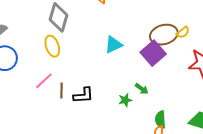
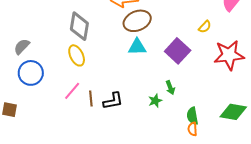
brown ellipse: (164, 35) -> (137, 21), moved
cyan triangle: (113, 45) -> (137, 47), turned 30
green arrow: (142, 89) -> (170, 88), turned 40

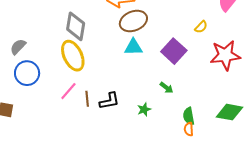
yellow ellipse: (77, 55) -> (73, 56), size x1.4
green arrow: (170, 88) -> (166, 88), turned -32
green star: (155, 101) -> (144, 109), moved

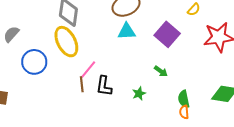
blue circle: (27, 73) -> (34, 62), moved
pink line: (68, 91) -> (88, 70), moved
black L-shape: (109, 101) -> (104, 86), turned 110

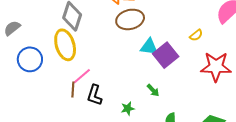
cyan triangle: (127, 31) -> (149, 47), moved

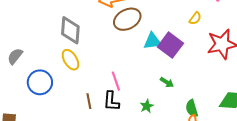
yellow ellipse: (65, 45) -> (70, 60), size x0.7
pink line: (82, 76) -> (116, 81), moved, turned -54

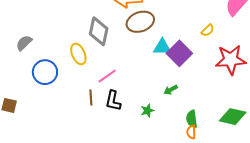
gray diamond: (70, 30) -> (99, 31), moved
pink line: (116, 81) -> (107, 76), moved, turned 66
green arrow: (167, 82) -> (171, 90), turned 112

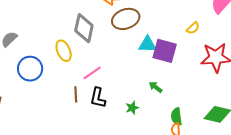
purple square: (179, 53) -> (165, 51), turned -30
green arrow: (171, 90) -> (156, 87), turned 64

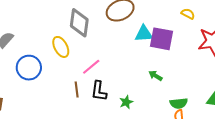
yellow semicircle: (193, 28) -> (188, 14), turned -104
green star: (132, 108) -> (126, 102), moved
green semicircle: (176, 117) -> (179, 103), turned -84

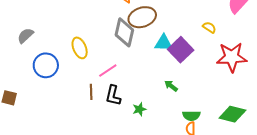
gray diamond: (79, 23) -> (124, 32), moved
purple square: (161, 39) -> (181, 50), turned 30

